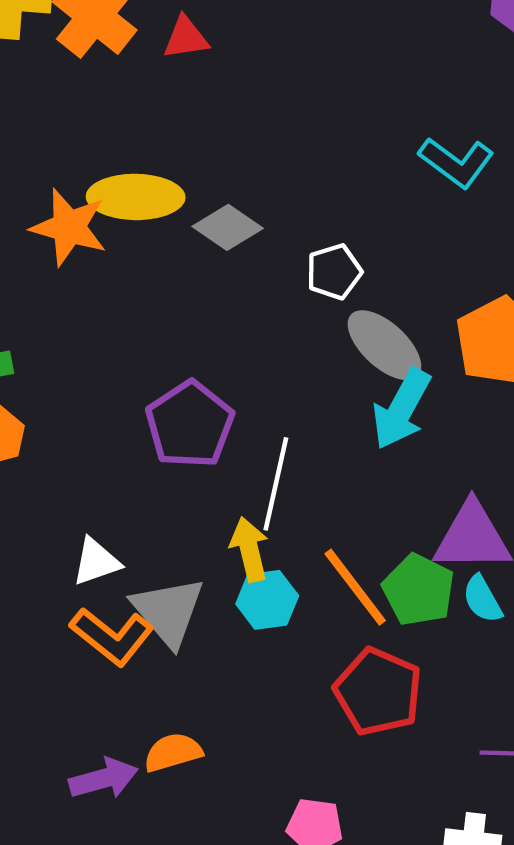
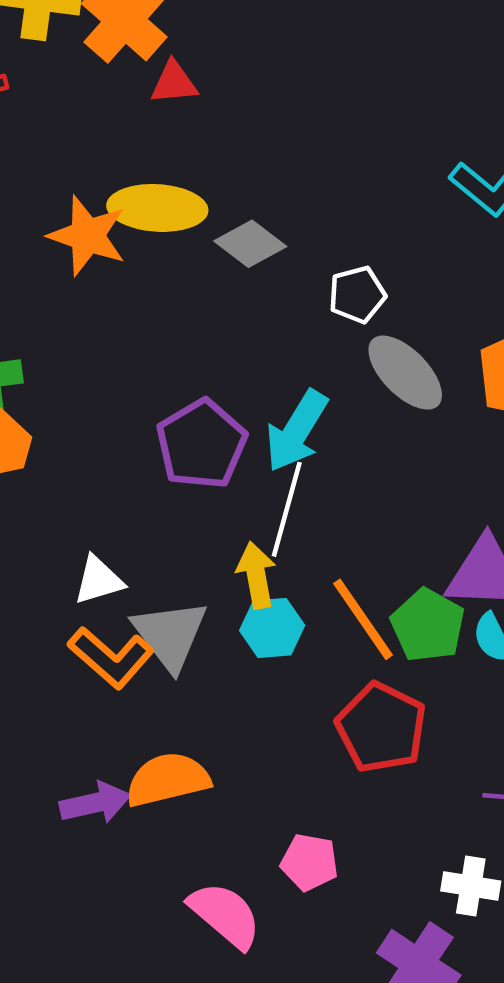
red triangle: (186, 38) -> (174, 83), moved
cyan arrow: (401, 409) -> (297, 431), moved
orange semicircle: (173, 752) -> (168, 780), size x1.4

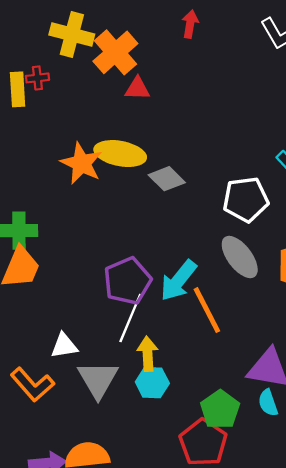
white pentagon: (357, 295) -> (246, 199), moved, size x1.5
white line: (287, 509) -> (130, 318), moved
orange line: (363, 619) -> (207, 310), moved
green pentagon: (428, 625) -> (220, 410), moved
orange L-shape: (111, 657) -> (32, 385), moved

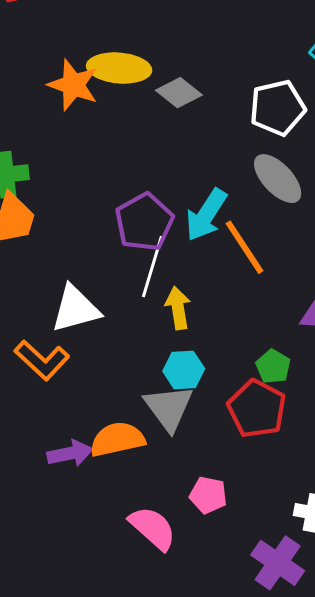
white triangle: (64, 346) -> (75, 309), size x1.5
gray triangle: (98, 379) -> (169, 408), moved
cyan hexagon: (152, 383) -> (184, 370), moved
green pentagon: (220, 410) -> (273, 366), size x0.7

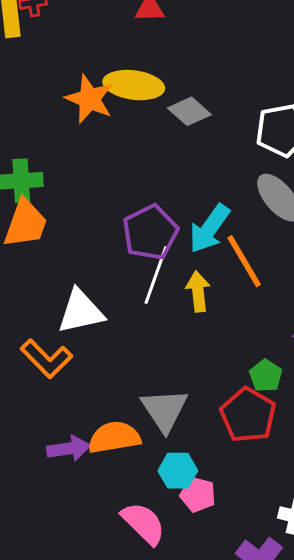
yellow arrow: (178, 308) -> (198, 291), moved
cyan hexagon: (184, 370) -> (178, 471), moved

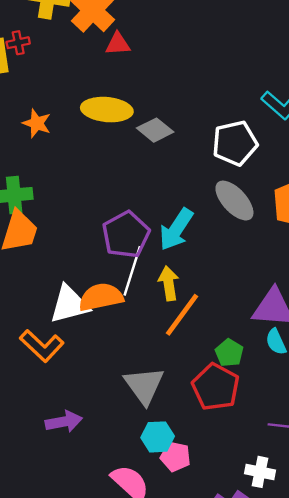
orange star: (89, 99) -> (37, 123), moved, size x0.7
orange line: (244, 261) -> (182, 315), moved, turned 69
orange semicircle: (114, 437) -> (101, 297), moved

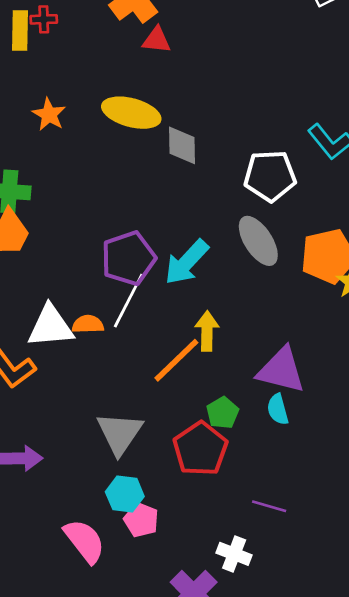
gray diamond: (155, 130) -> (182, 145), turned 40
yellow arrow: (169, 283) -> (207, 331), moved
orange semicircle: (101, 297) -> (88, 324), size x0.6

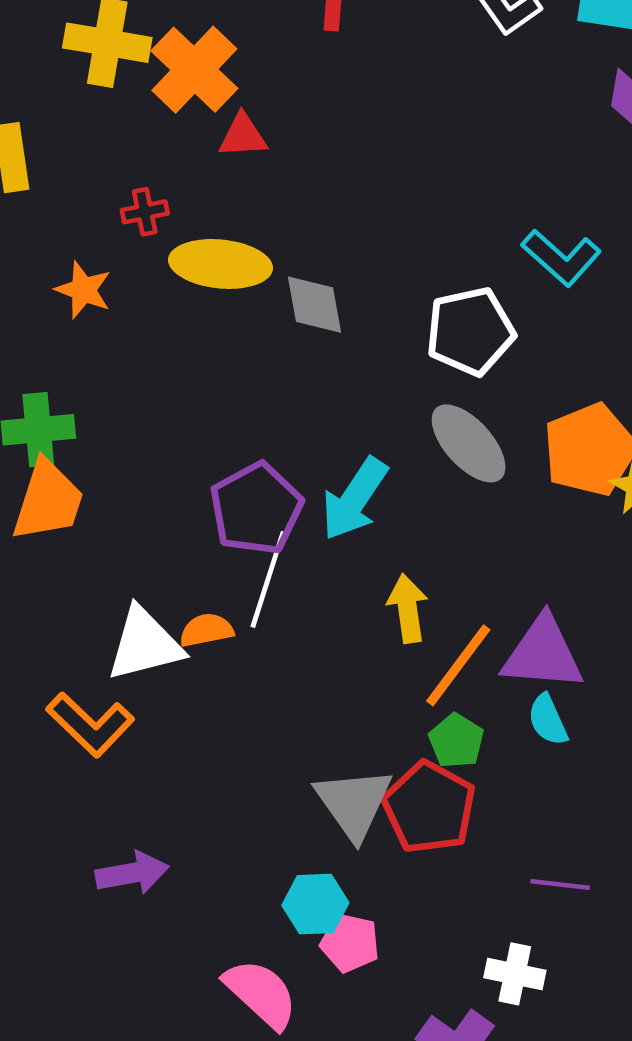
red cross: (44, 19) -> (145, 212), moved
orange line: (176, 360) -> (458, 665), moved
gray triangle: (120, 433) -> (354, 803), moved

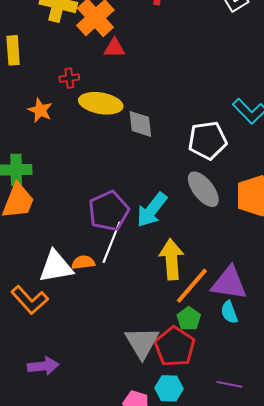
yellow arrow: (408, 608) -> (172, 259), size x1.4
cyan hexagon: (315, 904) -> (169, 388), moved

